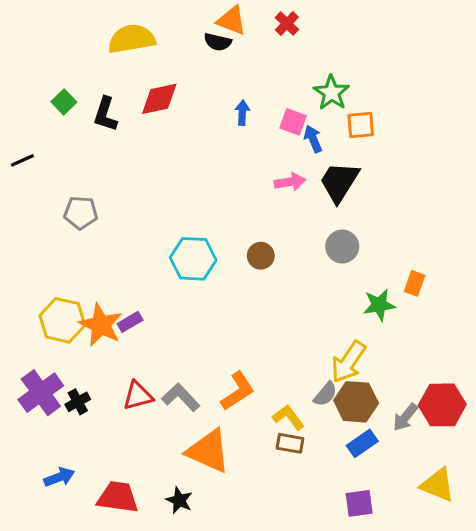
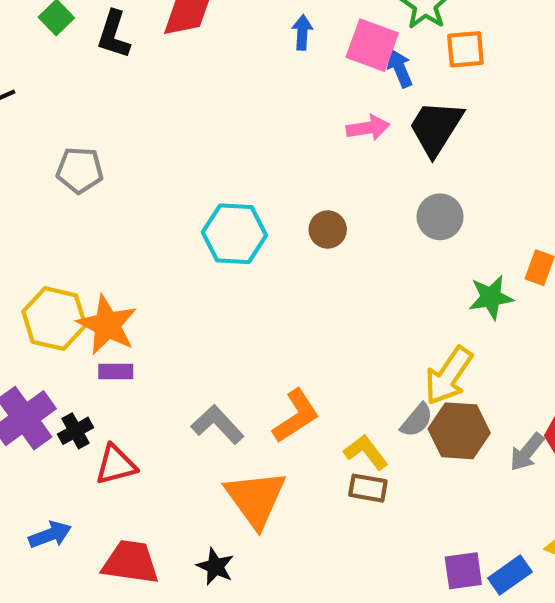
pink square: (293, 122) -> (372, 45), size x1.4
purple rectangle: (130, 322) -> (116, 372), moved, turned 30
red triangle: (138, 396) -> (116, 465), moved
blue rectangle: (362, 443) -> (510, 575), moved
orange triangle: (208, 451) -> (256, 499), turned 30

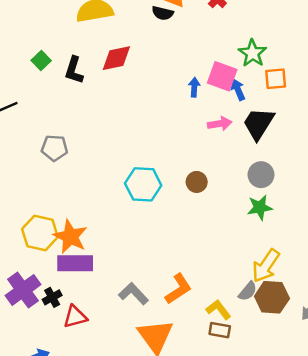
blue arrow: (302, 32) -> (194, 87), moved
green star: (491, 297) -> (260, 207), moved
purple rectangle: (116, 372) -> (75, 263), size x1.8

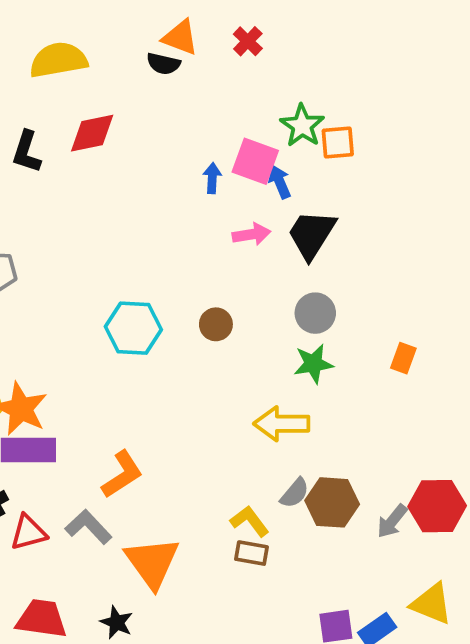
orange square: (276, 79) -> (338, 142), moved
yellow arrow: (266, 266) -> (282, 424), moved, turned 56
orange L-shape: (178, 289) -> (122, 474), moved
gray L-shape: (133, 294) -> (88, 527), moved

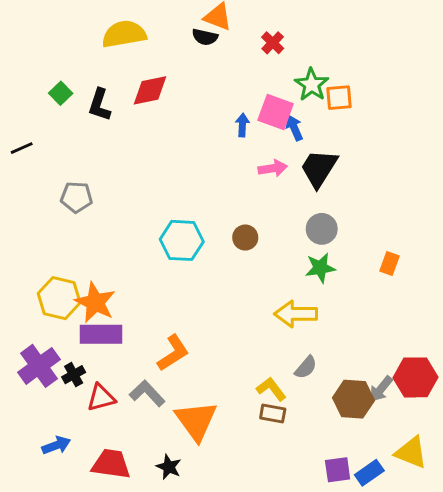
red cross: (248, 41) -> (273, 43), moved
brown hexagon: (332, 502) -> (353, 399), moved

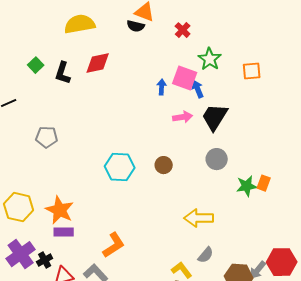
orange square: (339, 98) -> (252, 71), moved
green star: (320, 268) -> (247, 186), moved
yellow hexagon: (59, 298) -> (19, 207), moved
purple rectangle: (101, 334) -> (64, 232), size x0.7

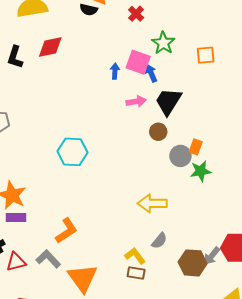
gray circle: (217, 159) -> (180, 156), moved
brown circle: (164, 165) -> (158, 132), moved
orange rectangle: (264, 183) -> (196, 147), moved

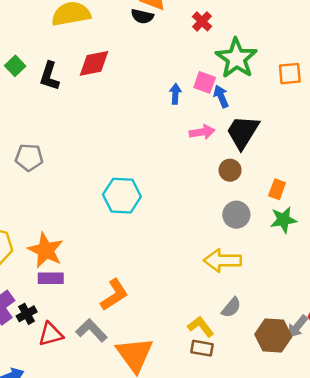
green star: (163, 43) -> (236, 58), size x1.4
pink square: (138, 62) -> (205, 82), size x0.7
gray circle: (180, 156) -> (236, 215), moved

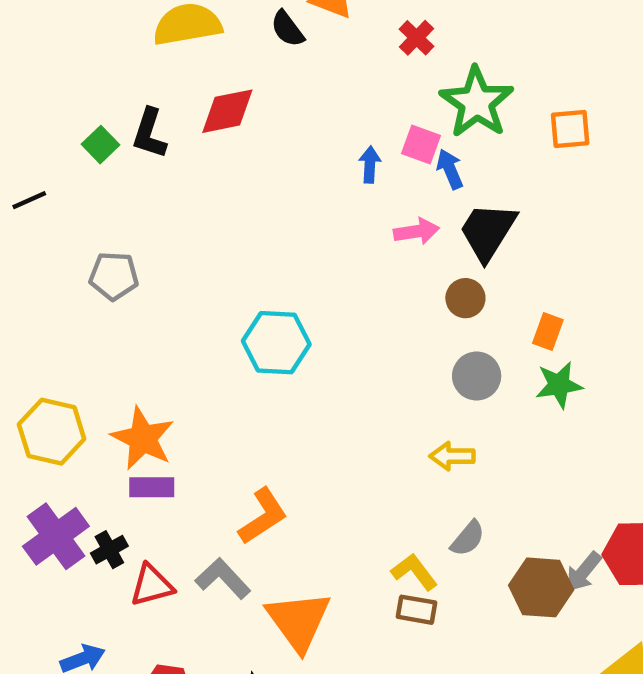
black semicircle: (142, 16) -> (287, 29), moved, turned 40
green square: (15, 66) -> (100, 145), moved
yellow arrow: (222, 260) -> (452, 456), size x0.7

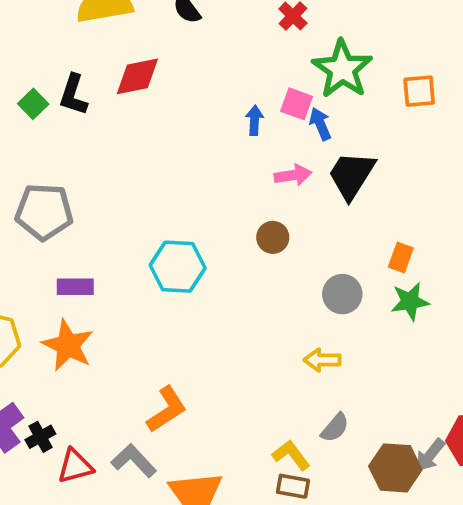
gray pentagon: (114, 276) -> (44, 212), size x1.4
brown circle: (465, 298) -> (273, 237), moved
purple rectangle: (152, 487) -> (75, 287), moved

